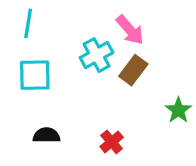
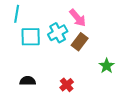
cyan square: (35, 75) -> (31, 37), moved

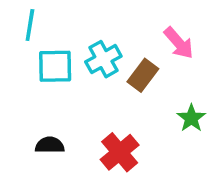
pink arrow: (78, 18) -> (179, 43), moved
red cross: (67, 85) -> (120, 152), size x1.5

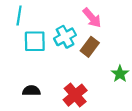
pink arrow: (179, 43) -> (92, 18), moved

